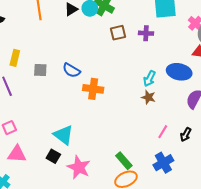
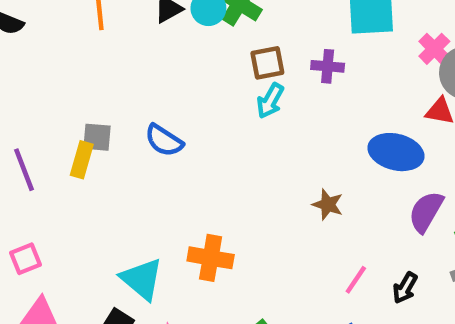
yellow rectangle: (15, 58) -> (82, 160), moved
cyan arrow: (149, 79) -> (270, 101), moved
orange cross: (93, 89) -> (211, 258), moved

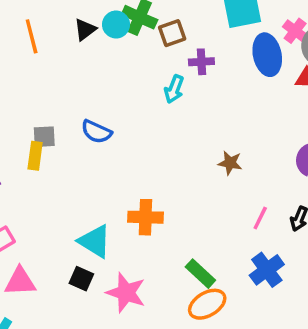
brown square: (267, 63) -> (172, 33), moved
purple cross: (328, 66) -> (201, 62), moved
blue ellipse: (396, 152) -> (267, 55), moved, turned 72

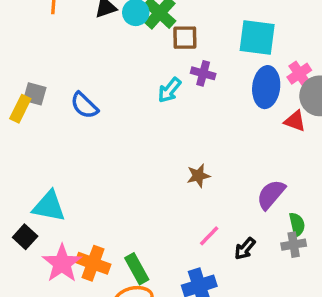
brown star: (230, 163) -> (198, 176), turned 30
orange cross: (145, 217) -> (93, 263), moved
cyan triangle: (95, 241) -> (49, 206), turned -39

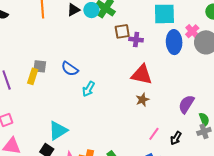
brown square: (185, 38) -> (122, 31), moved
cyan arrow: (169, 90) -> (88, 89), moved
red triangle: (295, 121) -> (142, 75), moved, size x1.6
cyan triangle: (49, 206) -> (58, 131), turned -35

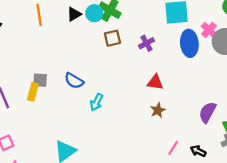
brown square: (122, 31) -> (112, 38), moved
purple cross: (136, 40) -> (147, 43), turned -32
red triangle: (142, 75) -> (155, 82), size x0.7
black arrow: (176, 138) -> (198, 151), turned 88

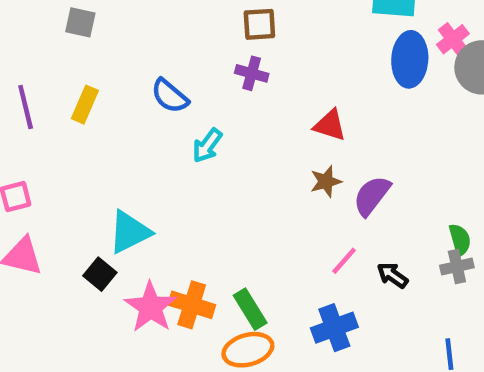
purple cross: (147, 43) -> (252, 73), moved, turned 35
gray square: (40, 80) -> (80, 22), moved
purple semicircle: (207, 112) -> (372, 196), moved

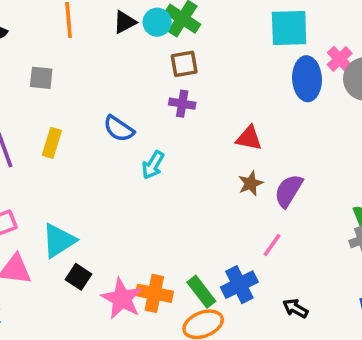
cyan triangle: (130, 232) -> (59, 241), moved
black arrow: (392, 275) -> (295, 308), moved
blue cross: (334, 328) -> (239, 285), moved

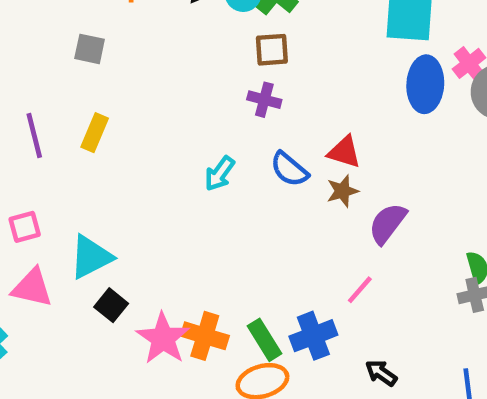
blue semicircle: (119, 129) -> (289, 169), moved
brown star: (251, 183) -> (342, 191), moved

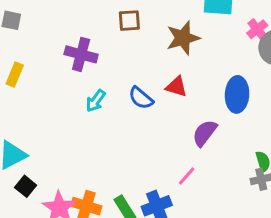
blue ellipse: (425, 84) -> (237, 94), moved
purple cross: (264, 100) -> (81, 54), moved, size x1.5
brown star: (342, 191) -> (183, 38), moved, size x1.6

